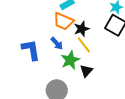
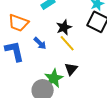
orange trapezoid: (63, 21) -> (18, 23), moved
green star: (70, 60) -> (54, 78), moved

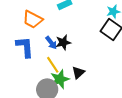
black star: (64, 27) -> (63, 42), moved
yellow line: (67, 43) -> (53, 65), moved

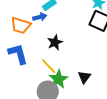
blue arrow: (51, 43) -> (40, 17), moved, turned -56
black triangle: (78, 72) -> (84, 77), moved

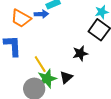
black star: (55, 42) -> (80, 53), moved
black triangle: (84, 77) -> (66, 77), moved

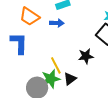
blue arrow: (41, 14) -> (57, 23), moved
yellow line: (40, 64) -> (56, 65), moved

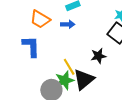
black triangle: (70, 79) -> (84, 79), size x1.6

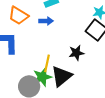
yellow line: (69, 67) -> (47, 63), turned 42

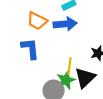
blue arrow: (46, 21) -> (65, 24), size x1.6

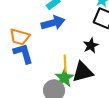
orange trapezoid: (37, 21) -> (20, 37), moved
black triangle: (85, 78) -> (83, 72), turned 40

